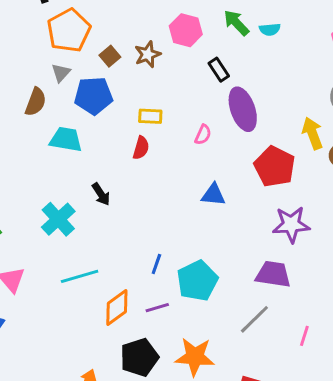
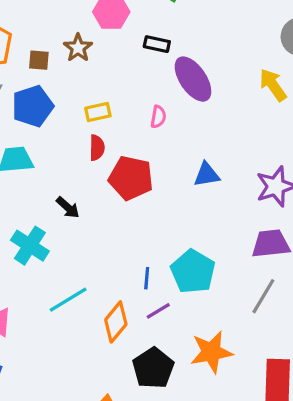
brown square: (110, 56) -> (39, 60), turned -30
black rectangle: (219, 70) -> (157, 44), turned -30
red pentagon: (275, 166) -> (131, 178), moved
blue triangle: (213, 195) -> (207, 175), moved
blue line: (156, 264) -> (147, 278), moved

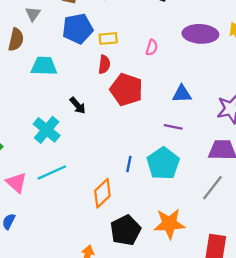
purple ellipse: (193, 79) -> (200, 34), moved, turned -60
blue pentagon: (33, 106) -> (78, 29), moved
cyan line: (68, 300) -> (52, 172), moved
purple line: (158, 311) -> (173, 127), moved, turned 36

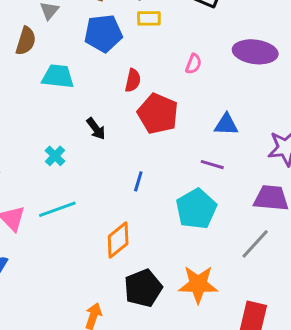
yellow rectangle: (108, 39) -> (149, 18), moved
cyan cross: (47, 130) -> (55, 156), size x0.6
blue line: (129, 164) -> (138, 181), moved

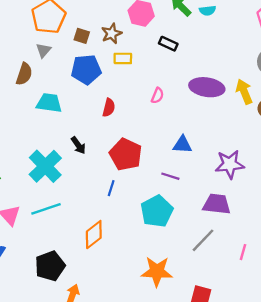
red pentagon: (158, 114) -> (126, 154), moved
cyan cross: (55, 156) -> (45, 166), size x2.0
black pentagon: (143, 288) -> (50, 266), moved

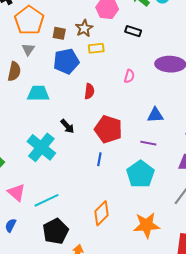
cyan line: (46, 209) -> (46, 200), moved
orange diamond: (94, 235) -> (102, 213), moved

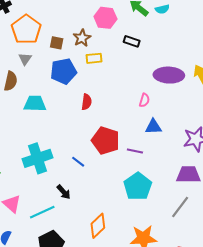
pink semicircle: (129, 76) -> (144, 100), moved
black arrow: (67, 126) -> (64, 192), moved
purple line: (148, 143) -> (135, 151), moved
cyan cross: (41, 147) -> (37, 158), turned 32
blue line: (99, 159) -> (78, 162), moved, turned -64

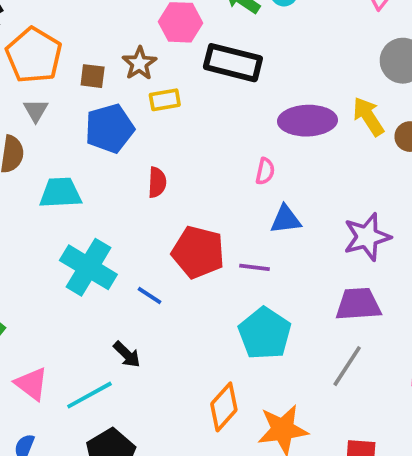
black rectangle: (132, 41) -> (233, 63), size x1.8
cyan cross: (37, 158) -> (88, 267), moved, turned -36
orange diamond: (98, 226) -> (224, 407), moved

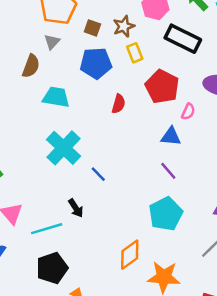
yellow rectangle: (165, 100) -> (135, 53), turned 66
blue triangle: (286, 219) -> (171, 136), moved
red pentagon: (198, 252) -> (162, 87), moved
purple line: (255, 267) -> (168, 171), turned 30

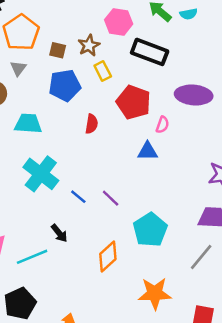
purple line: (168, 171) -> (111, 198), moved
orange diamond: (130, 255) -> (108, 257), moved
black pentagon: (52, 268) -> (20, 304), moved

